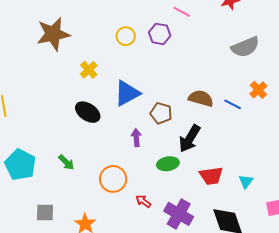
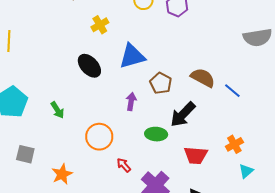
orange cross: (258, 90) -> (234, 144), moved
cyan triangle: (246, 181) -> (246, 171), moved

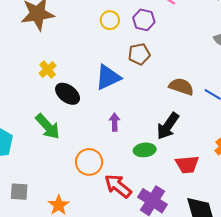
yellow cross: (100, 25) -> (48, 69), moved
brown pentagon: (161, 83) -> (139, 54), moved, turned -30
green arrow: (57, 110) -> (48, 126), moved, size x1.6
red arrow: (124, 165) -> (118, 186), size x1.8

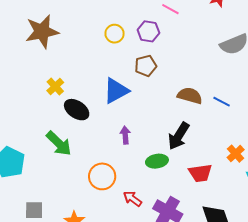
red arrow: (118, 186) -> (132, 199), size x0.7

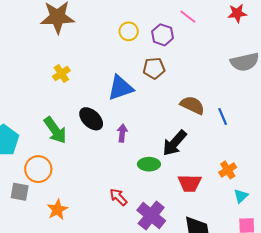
blue line: (222, 102) -> (223, 116), turned 30
black ellipse: (77, 110) -> (91, 119), moved
orange circle: (102, 176) -> (38, 169), moved

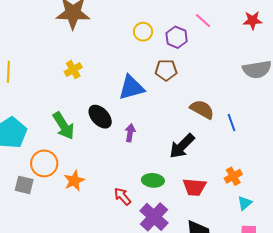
green ellipse: (149, 164) -> (153, 180), moved
orange star: (57, 210) -> (74, 181), moved

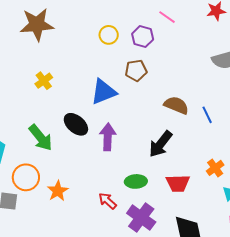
purple arrow: (130, 133) -> (108, 137), size x1.5

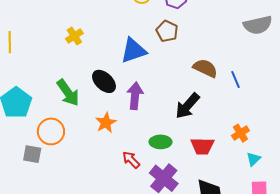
brown pentagon: (136, 70) -> (167, 31), turned 30
orange star: (58, 191) -> (106, 123), moved

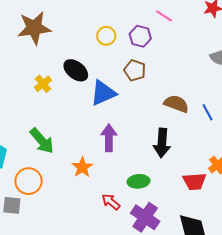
black ellipse: (104, 81) -> (76, 70), moved
black arrow: (187, 106) -> (162, 143), turned -32
red trapezoid: (202, 146) -> (195, 181), moved

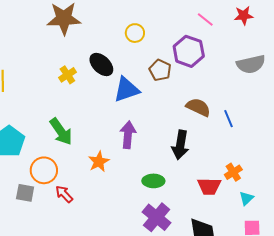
pink line: (164, 16) -> (205, 20), moved
purple hexagon: (140, 36) -> (189, 51), moved, size x1.4
red arrow: (111, 202) -> (64, 194), moved

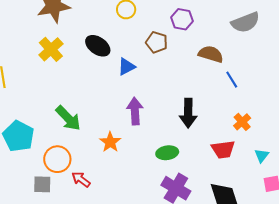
purple hexagon: (189, 51) -> (182, 19), size x0.7
yellow cross: (67, 75) -> (51, 49), moved, size x1.4
blue triangle: (126, 90) -> (126, 67), size x0.7
brown semicircle: (198, 107) -> (211, 54), moved
orange cross: (233, 172) -> (242, 122), moved

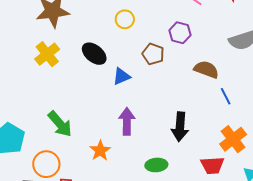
orange cross: (242, 122) -> (233, 139), size x1.5

